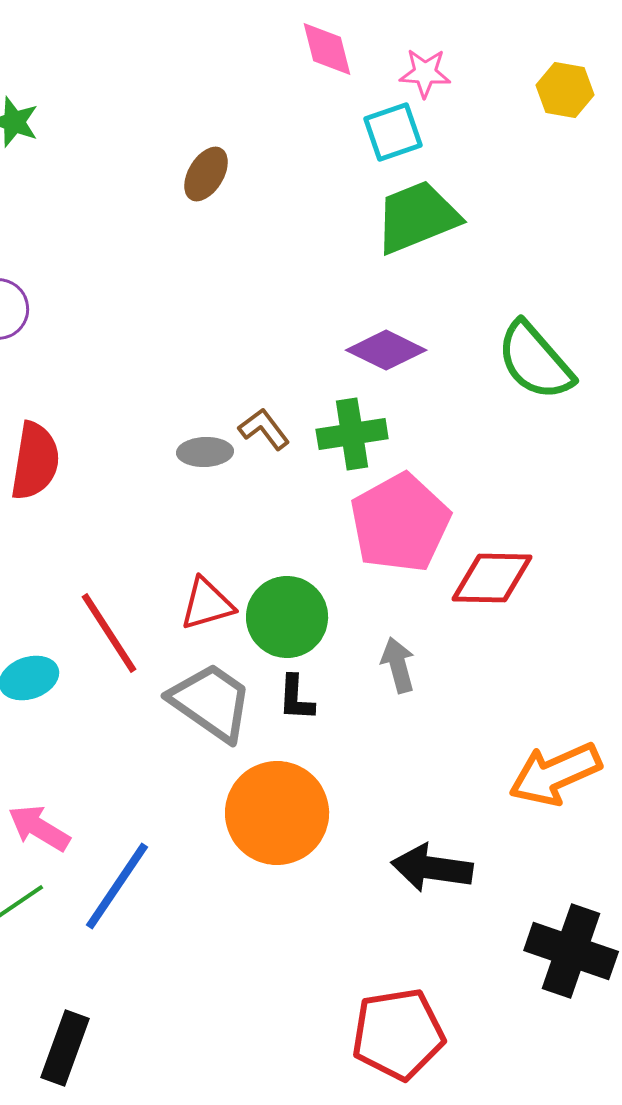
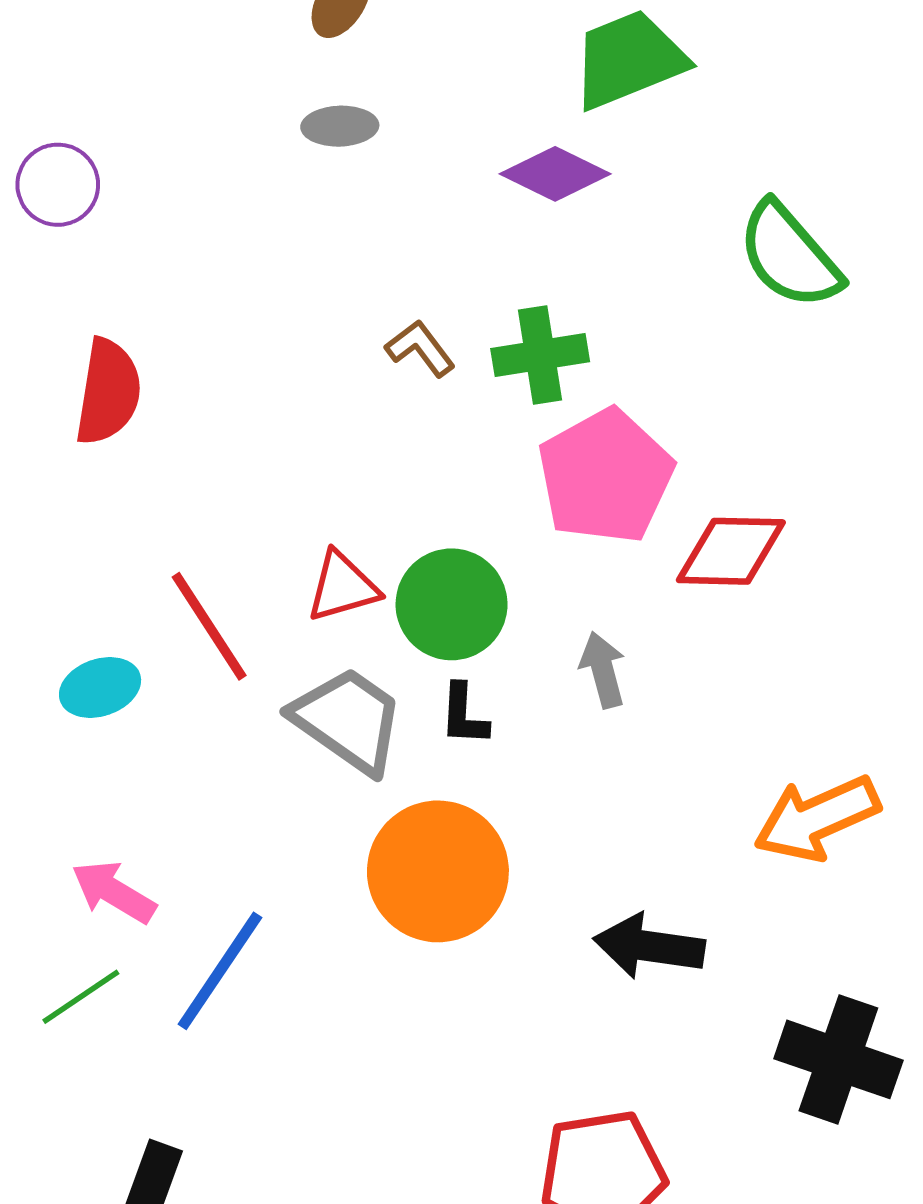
purple diamond: (386, 350) -> (555, 174), moved
gray ellipse: (205, 452) -> (340, 126), moved

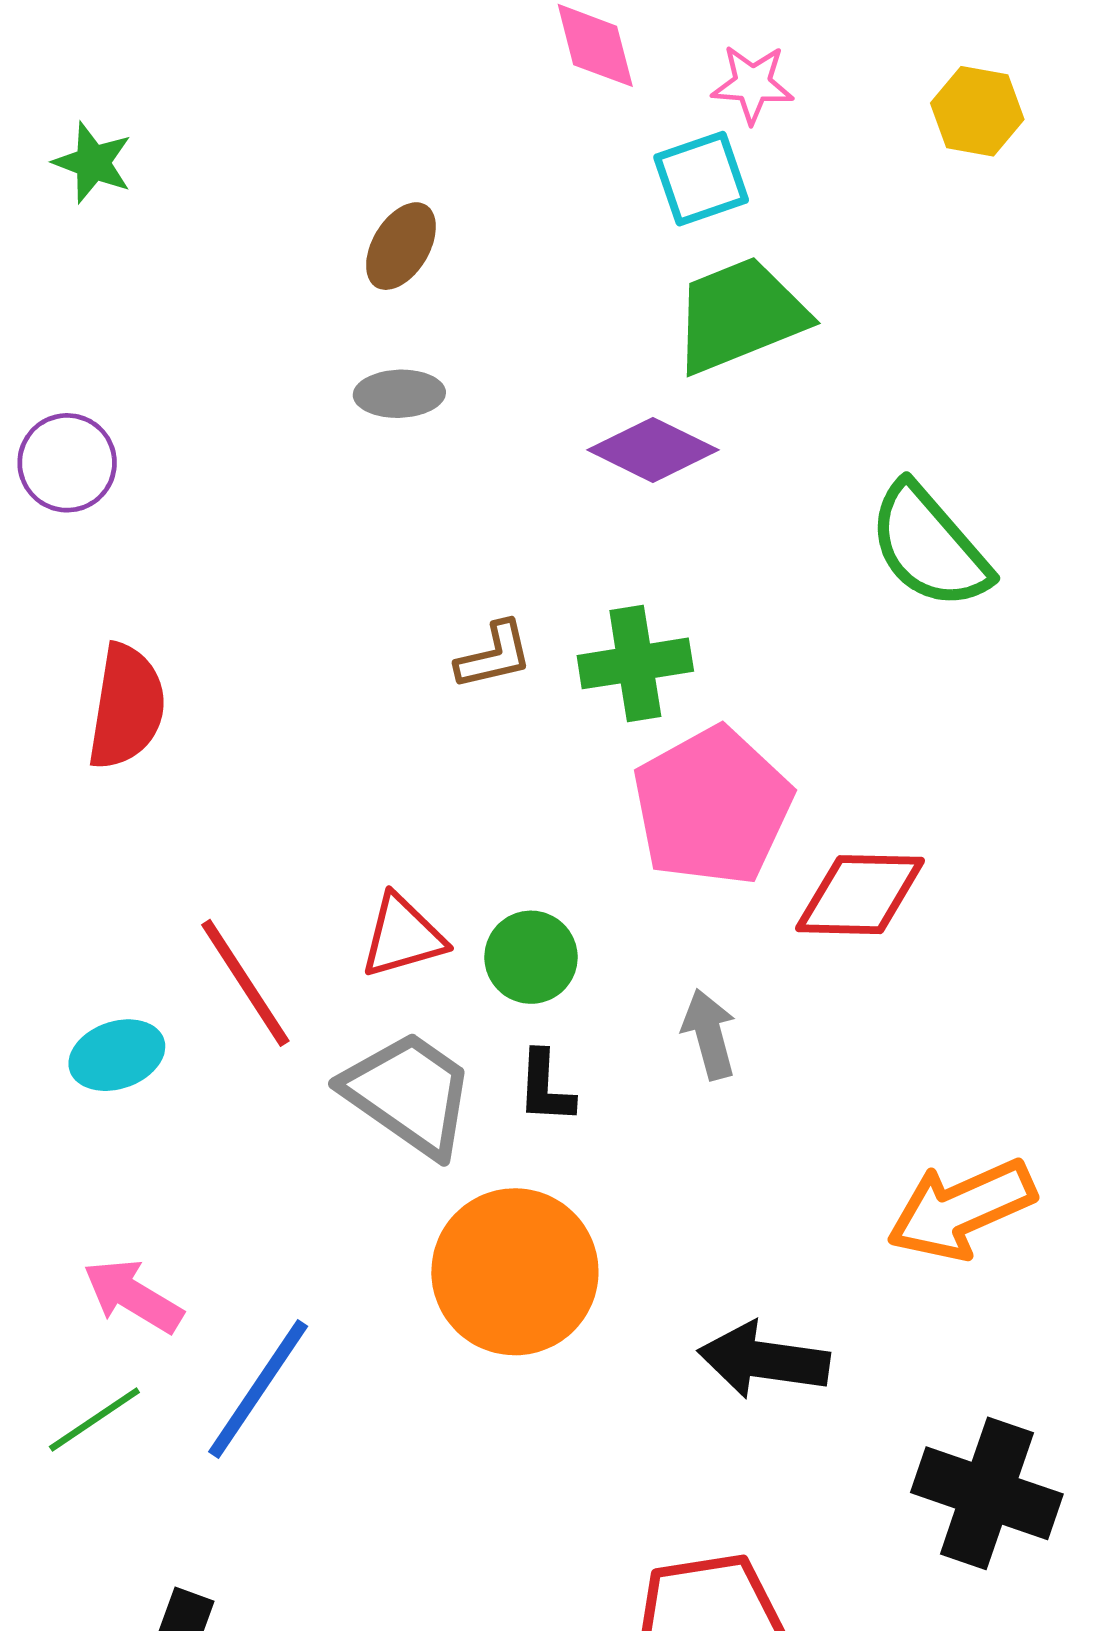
brown L-shape: (420, 348) -> (494, 655), turned 114
green circle: (452, 604) -> (531, 957), size x0.7

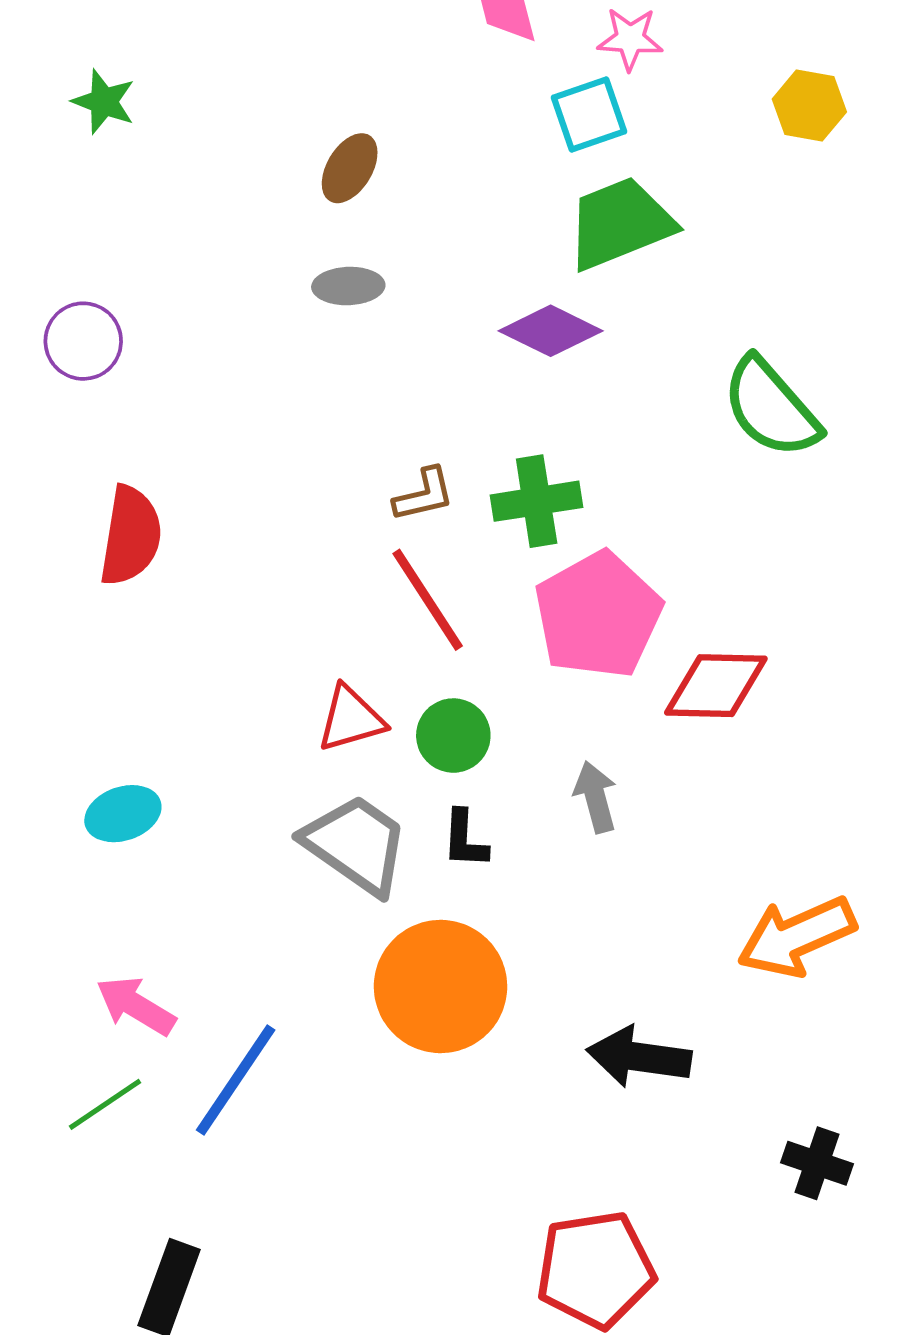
yellow hexagon: (977, 111) -> (809, 105), moved
red line: (245, 983) -> (428, 600), moved
black cross: (987, 1493) -> (817, 1163), size x0.6

